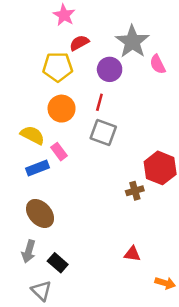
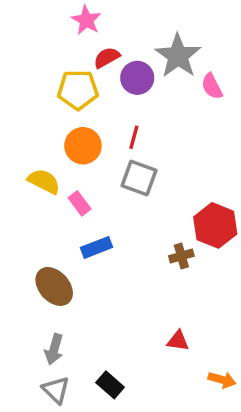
purple circle: (110, 69) -> (137, 78), moved
blue rectangle: (38, 168) -> (97, 247), moved
gray arrow: (29, 251) -> (54, 349), moved
black rectangle: (58, 263) -> (110, 385), moved

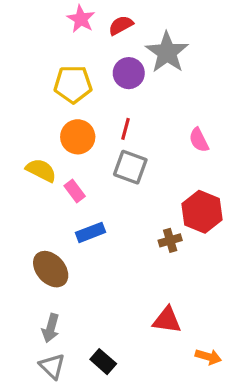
red semicircle: (107, 58) -> (121, 25), moved
pink semicircle: (212, 86) -> (199, 140), moved
red triangle: (178, 341) -> (167, 320), size x1.4

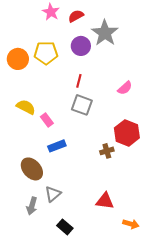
orange circle: (78, 137) -> (18, 59), moved
pink semicircle: (199, 140) -> (125, 88), turned -105
gray triangle: (52, 366) -> (53, 194), moved, turned 36

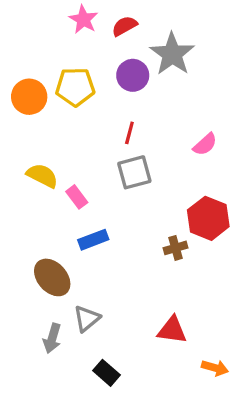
gray square: (82, 105) -> (134, 172), turned -35

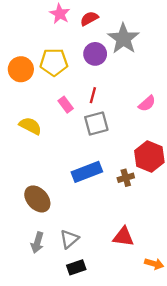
pink rectangle: (77, 197) -> (66, 105), moved
blue rectangle: (93, 240) -> (87, 172), moved, size x1.4
gray triangle: (87, 319) -> (69, 239), moved
black rectangle: (106, 373) -> (76, 267), turned -60

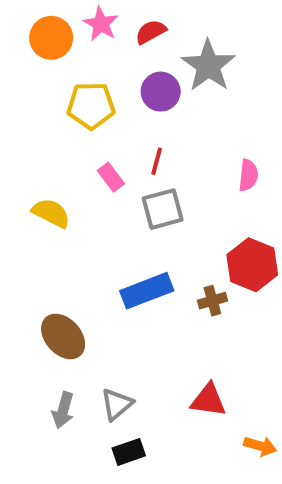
orange circle: (21, 69) -> (51, 38), moved
pink semicircle: (147, 103) -> (248, 175), turned -42

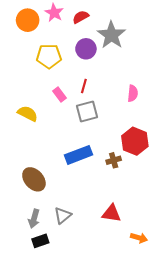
black rectangle: (129, 452) -> (40, 241), moved

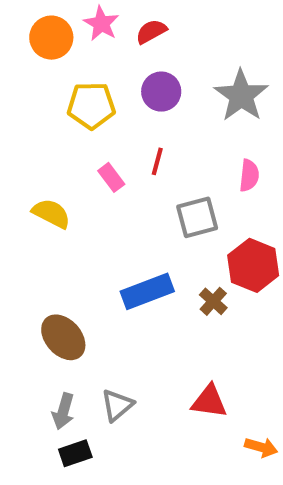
gray star: (111, 35) -> (241, 96), moved
gray square: (87, 111) -> (197, 217), moved
brown cross: (114, 160) -> (213, 301), turned -32

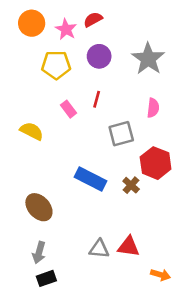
pink star: (101, 24) -> (66, 29), moved
blue rectangle: (147, 291) -> (91, 179), turned 48
gray triangle: (117, 405) -> (99, 249), moved, turned 45

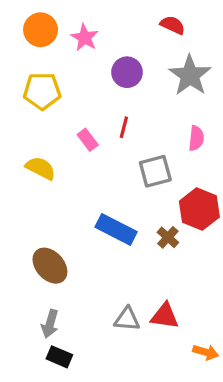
red semicircle: (93, 19) -> (173, 25), moved, turned 54
yellow pentagon: (56, 65) -> (42, 91), moved
black rectangle: (46, 278) -> (59, 357), turned 42

